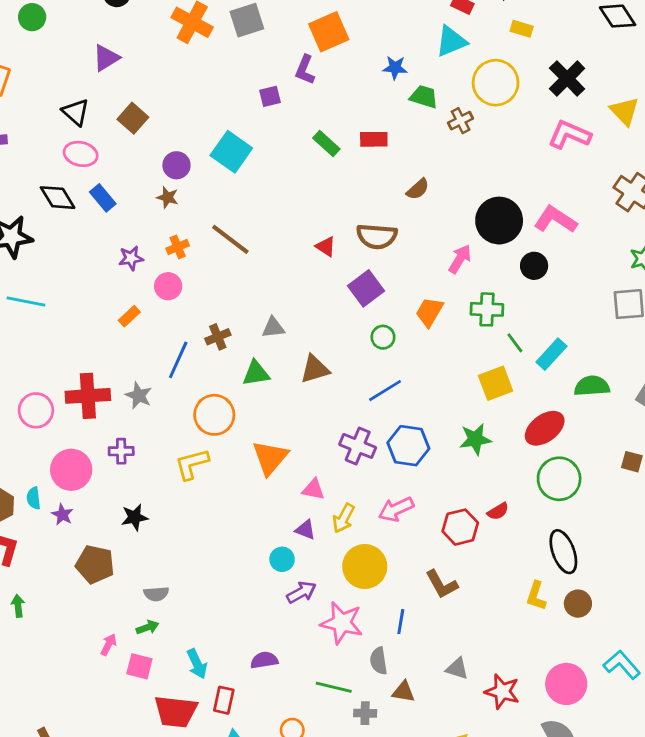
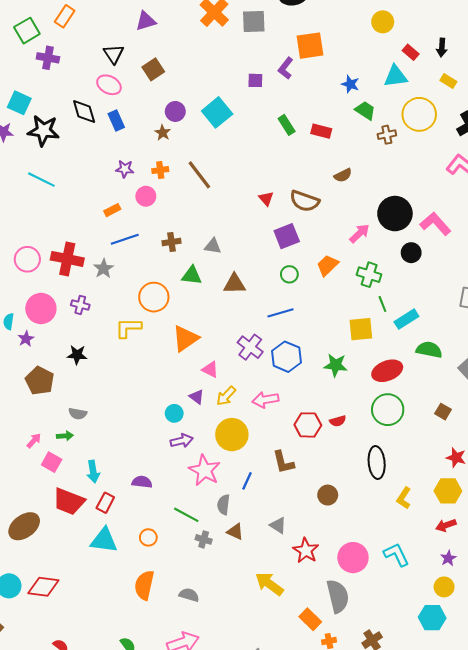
blue line: (178, 360) -> (125, 239), moved, turned 32
yellow L-shape: (536, 596) -> (404, 498), moved
brown circle: (578, 604) -> (328, 495), moved

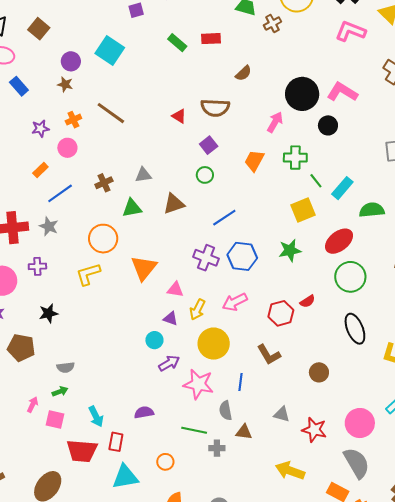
purple square: (287, 236) -> (209, 145), size x0.7
green circle: (289, 274) -> (205, 175), moved

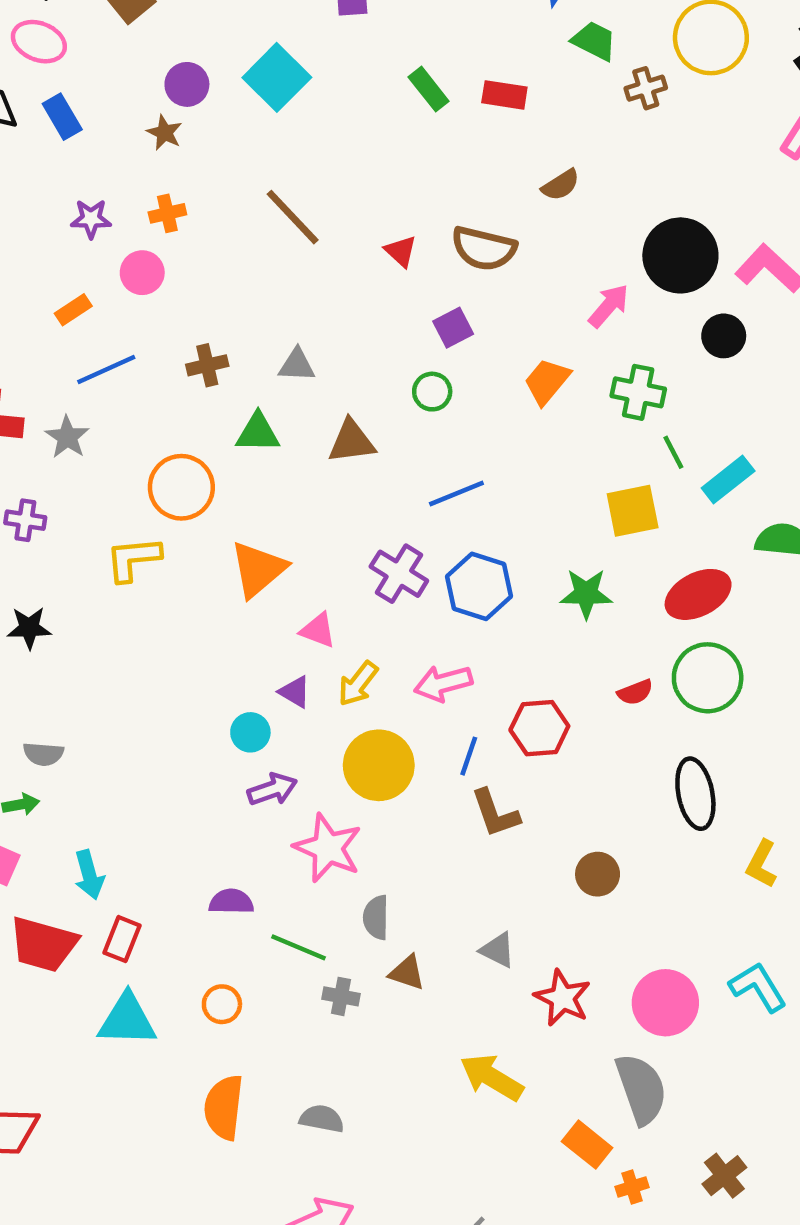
brown line: (111, 113) -> (293, 217), moved
red semicircle: (307, 301) -> (635, 692), moved
blue line: (241, 382) -> (469, 756), moved
purple semicircle: (144, 412) -> (231, 902), moved

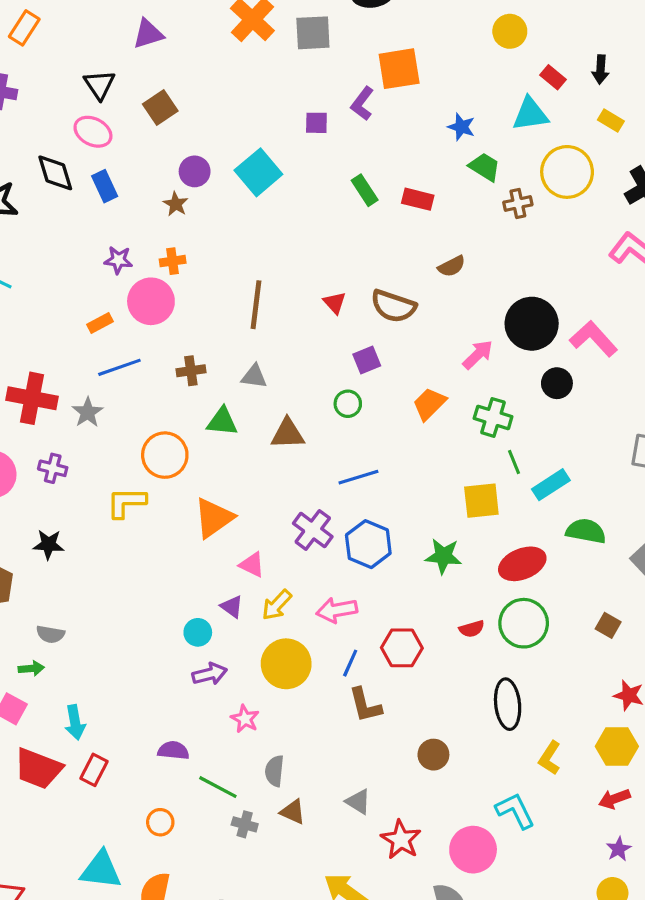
brown line: (293, 217) -> (256, 305), moved, turned 45
pink circle: (142, 273) -> (151, 301), size x1.5
pink star: (328, 848) -> (245, 719), size x0.6
cyan L-shape: (758, 987) -> (515, 811), moved
cyan triangle: (127, 1020) -> (101, 870), moved

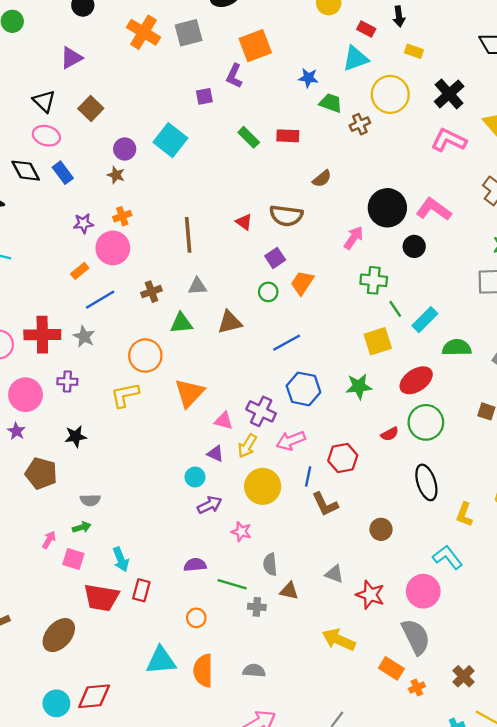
orange trapezoid: (429, 404) -> (302, 283), moved
purple cross: (313, 530) -> (261, 411), moved

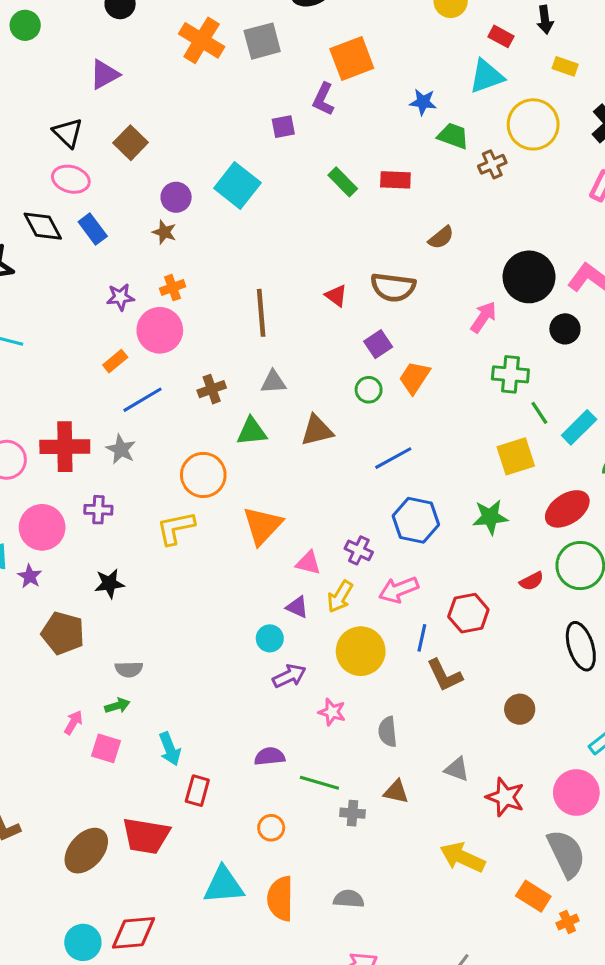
purple cross: (261, 411) -> (359, 550), size x0.7
gray semicircle: (270, 564) -> (388, 732), moved
red trapezoid: (101, 598) -> (146, 836), moved

